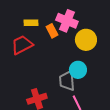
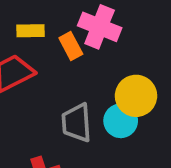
yellow circle: (86, 40) -> (136, 96), moved
gray trapezoid: (67, 81) -> (77, 123), moved

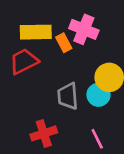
yellow rectangle: (31, 31) -> (36, 32), size x1.6

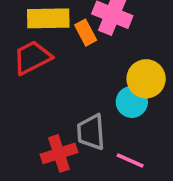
gray trapezoid: (68, 96) -> (91, 132), moved
pink line: (97, 139) -> (130, 161), turned -40

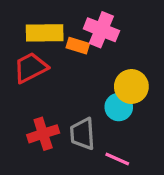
orange rectangle: (86, 33) -> (78, 46), turned -45
red cross: (59, 153) -> (43, 134), moved

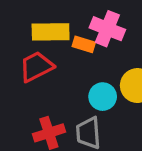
cyan circle: (119, 107) -> (103, 97), moved

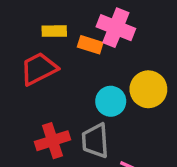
yellow rectangle: (51, 32) -> (54, 31), size x0.6

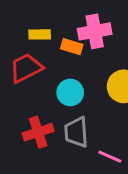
pink cross: (116, 28) -> (95, 31), turned -32
cyan circle: (111, 101) -> (70, 92), moved

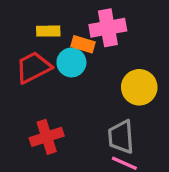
cyan circle: (70, 92) -> (71, 62), moved
gray trapezoid: (76, 132) -> (121, 137), moved

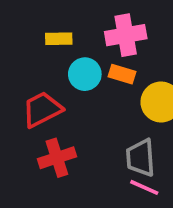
orange rectangle: (83, 44) -> (122, 74), moved
red trapezoid: (33, 67) -> (42, 109), moved

